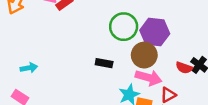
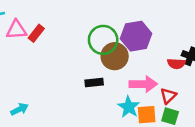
brown circle: (144, 55) -> (115, 56), moved

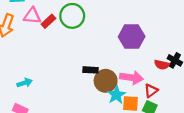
green circle: (103, 40) -> (72, 16), moved
brown circle: (115, 56) -> (106, 81), moved

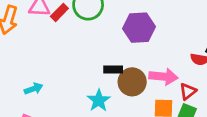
purple hexagon: (132, 37) -> (139, 28), moved
cyan star: (116, 95) -> (99, 100), moved

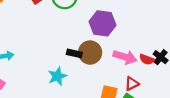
pink arrow: (164, 77) -> (125, 57), moved
brown circle: (132, 82) -> (90, 53), moved

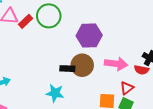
red semicircle: (147, 59) -> (141, 70), moved
cyan star: (57, 76) -> (55, 93), turned -30

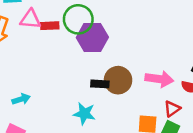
red rectangle: (26, 21) -> (50, 26), turned 40
purple hexagon: (89, 35) -> (92, 37), moved

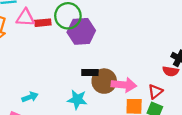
pink arrow: (159, 79) -> (124, 85), moved
brown circle: (118, 80) -> (104, 81), moved
cyan arrow: (21, 99) -> (30, 97), moved

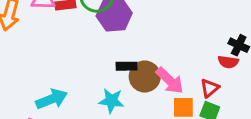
pink arrow: (124, 85) -> (170, 81), turned 40
cyan arrow: (30, 97) -> (52, 99), size x1.5

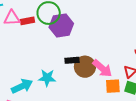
cyan star: (111, 101) -> (47, 78), moved

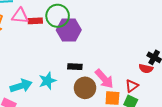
brown circle: (85, 67) -> (85, 88), moved
cyan star: (47, 78) -> (47, 81), turned -30

